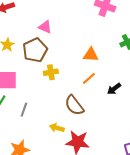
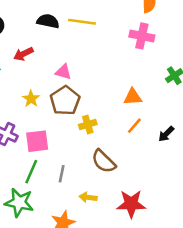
pink triangle: (45, 27) -> (63, 72), moved
brown semicircle: (74, 105) -> (104, 161), moved
yellow arrow: (57, 128) -> (88, 197), moved

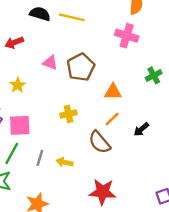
brown pentagon: (65, 101) -> (81, 67), moved
brown semicircle: (104, 161) -> (99, 142), moved
yellow arrow: (88, 197) -> (65, 162), moved

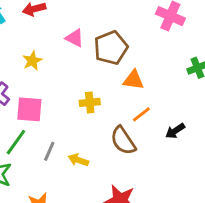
orange triangle: (113, 92) -> (133, 80), moved

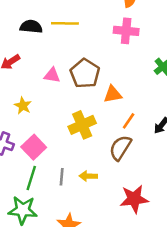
yellow cross: (90, 102) -> (82, 125), size x1.5
pink square: (29, 109) -> (34, 147), turned -30
brown semicircle: (123, 141) -> (120, 148), turned 84

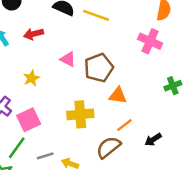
gray line: (62, 177) -> (45, 156), turned 49

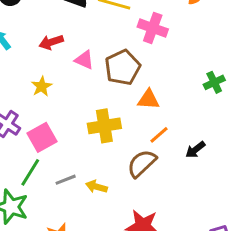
red arrow: (34, 34) -> (51, 42), moved
pink cross: (150, 41) -> (153, 28), moved

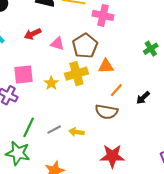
yellow star: (42, 86) -> (51, 83), moved
yellow cross: (104, 126) -> (76, 74), moved
pink square: (42, 137) -> (23, 75), moved, turned 30
brown semicircle: (142, 163) -> (106, 112), turned -120

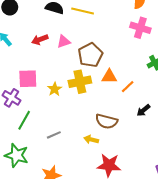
pink cross: (103, 15) -> (140, 28), moved
pink triangle: (57, 44) -> (64, 41), moved, turned -40
orange line: (116, 90) -> (128, 87), moved
green line: (29, 127) -> (24, 120), moved
yellow arrow: (76, 132) -> (91, 140), moved

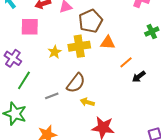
pink square: (28, 79) -> (30, 27), moved
orange line: (128, 87) -> (126, 62), moved
brown semicircle: (106, 121) -> (76, 83), moved, turned -70

